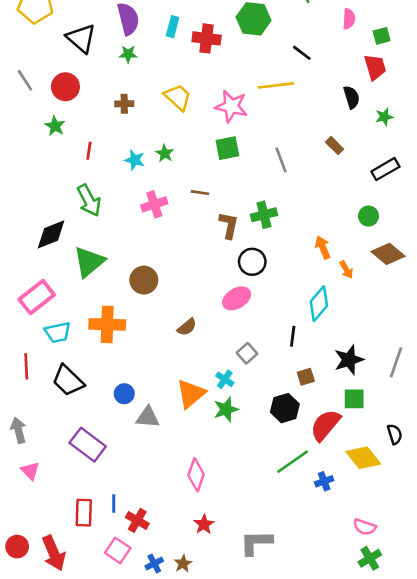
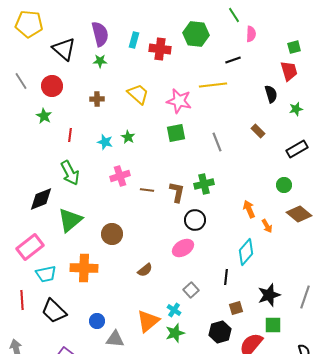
pink semicircle: (349, 19) -> (251, 34), moved
black line: (302, 53) -> (233, 60), turned -56
brown line: (200, 193) -> (147, 190), moved

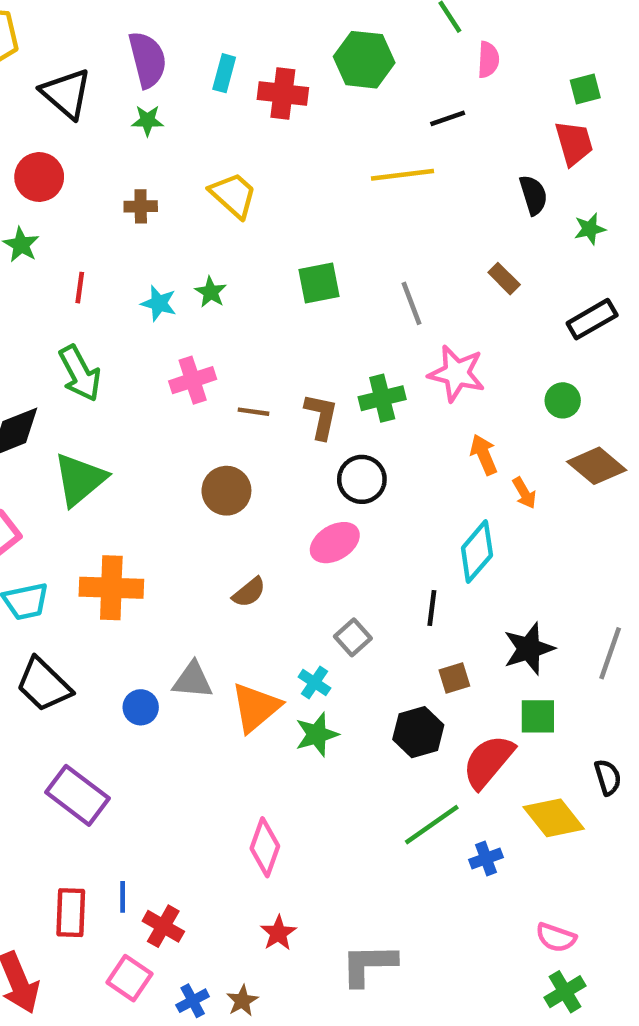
pink star: (179, 101) -> (457, 373), moved
brown circle: (112, 234) -> (226, 491), moved
gray triangle: (115, 339) -> (193, 680), moved

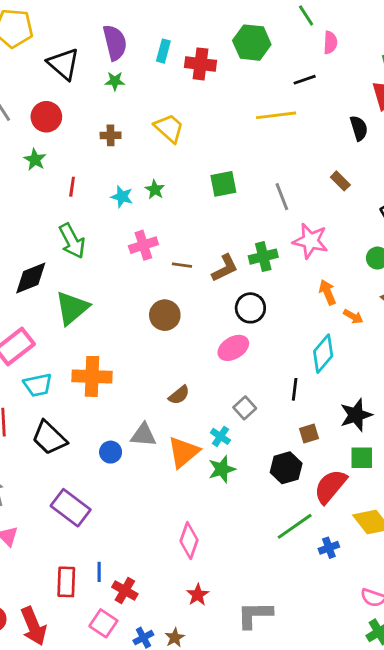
brown L-shape: (321, 416) -> (225, 268), turned 52
orange arrow: (524, 493) -> (353, 317), turned -30
brown semicircle: (249, 592) -> (179, 395), moved

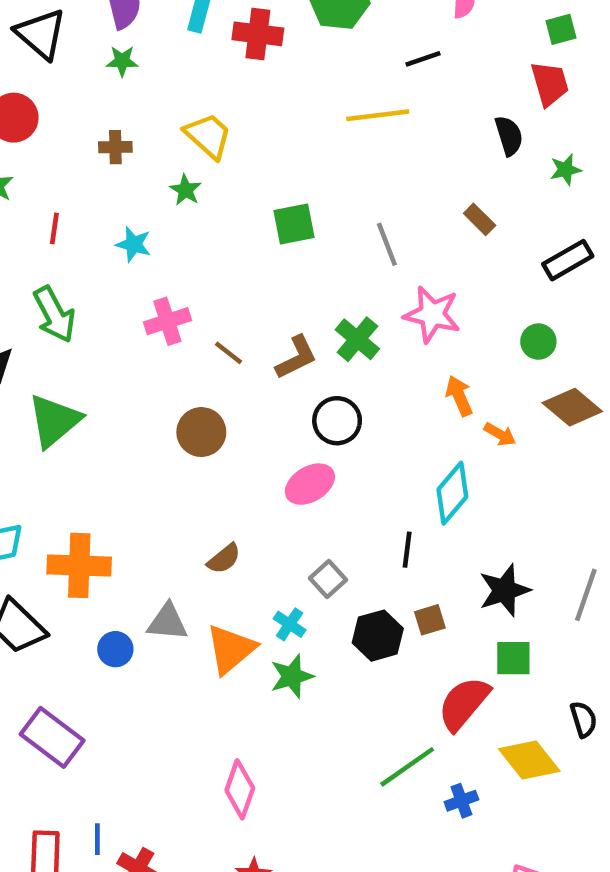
green star: (155, 190) -> (186, 190), moved
green cross: (263, 257) -> (357, 339), turned -36
brown line: (182, 265) -> (228, 353), turned 30
orange cross: (92, 376) -> (79, 565), moved
black hexagon: (286, 468) -> (378, 636), moved

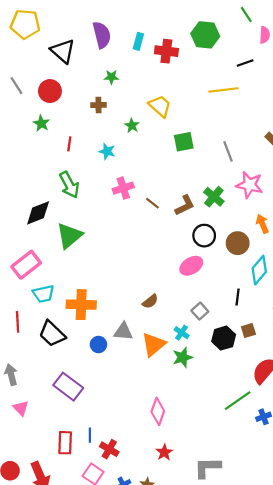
green star: (122, 61) -> (111, 77), moved
yellow trapezoid: (208, 136) -> (160, 106), moved
brown circle: (201, 432) -> (238, 243), moved

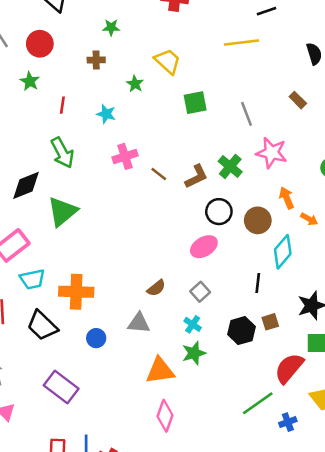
gray square: (200, 311) -> (200, 292), moved
gray triangle: (123, 332) -> (139, 323), moved
orange triangle: (153, 345) -> (160, 371), moved, turned 32

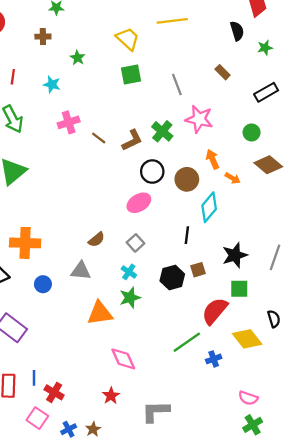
yellow trapezoid: (168, 61) -> (128, 39), moved
pink diamond: (165, 416) -> (123, 359), moved, turned -44

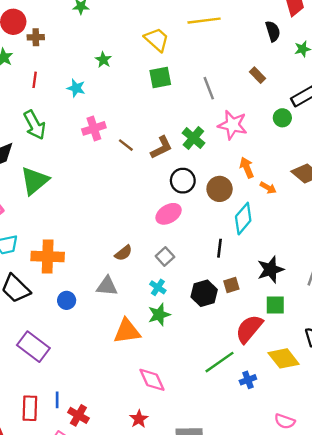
brown cross: (43, 37) -> (36, 37), moved
green circle: (252, 132) -> (282, 118), moved

